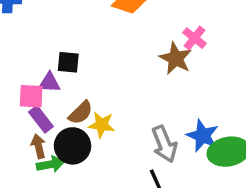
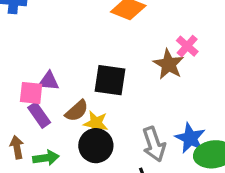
black square: (68, 62) -> (110, 80), moved, size x1.5
brown arrow: (38, 146) -> (17, 147), moved
black circle: (73, 146) -> (96, 146), moved

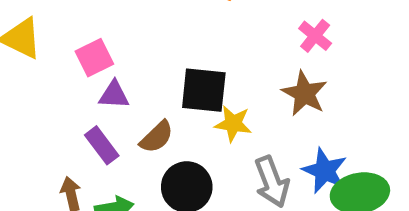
brown star: (169, 64) -> (304, 93), moved
pink square: (31, 93) -> (94, 58), moved, turned -30
yellow star: (96, 123) -> (233, 124), moved

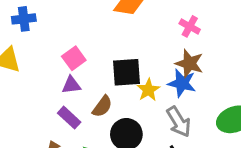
pink square: (94, 58) -> (74, 58), moved
yellow star: (233, 124) -> (148, 90), turned -30
blue star: (325, 171) -> (182, 83), moved

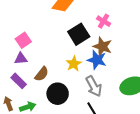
black square: (126, 72) -> (79, 34), moved, turned -30

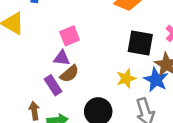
black square: (79, 34) -> (140, 43), turned 30
brown semicircle: (42, 74) -> (69, 74), moved

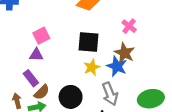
black square: (140, 43) -> (89, 42), moved
brown semicircle: (69, 74) -> (42, 92), moved

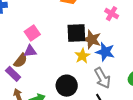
brown star: (125, 53) -> (92, 39), moved
purple rectangle: (31, 78) -> (13, 74), moved
brown semicircle: (42, 92) -> (21, 61), moved

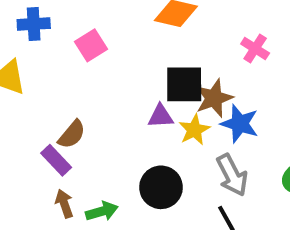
pink square: (32, 33) -> (91, 45), moved
brown star: (92, 39) -> (214, 98), turned 30
purple triangle: (30, 51) -> (161, 116), moved

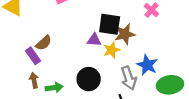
blue star: (240, 124) -> (147, 65), moved

